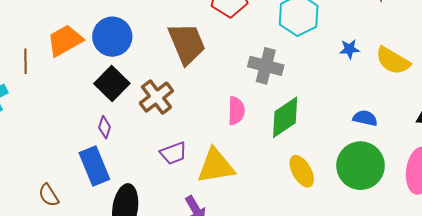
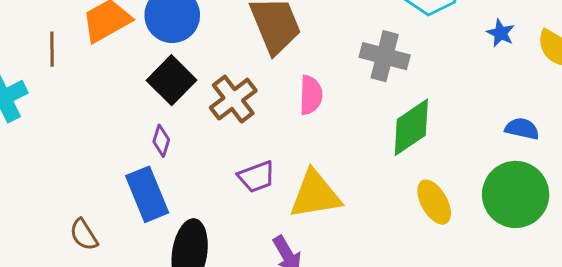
blue star: (349, 49) -> (501, 33), turned 30
pink semicircle: (236, 111) -> (311, 95), moved

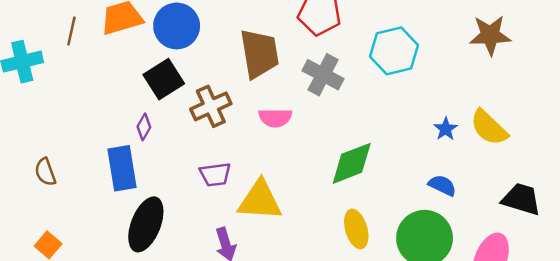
blue star: (501, 33) -> (446, 129), moved
gray cross: (385, 56) -> (323, 75), moved
pink semicircle: (311, 95) -> (275, 118), turned 76
brown semicircle: (84, 235) -> (45, 172), moved

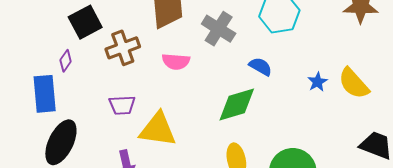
blue semicircle: (442, 185) -> (260, 67), moved

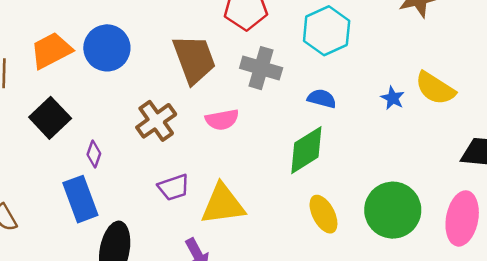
black square: (85, 22) -> (50, 118), moved

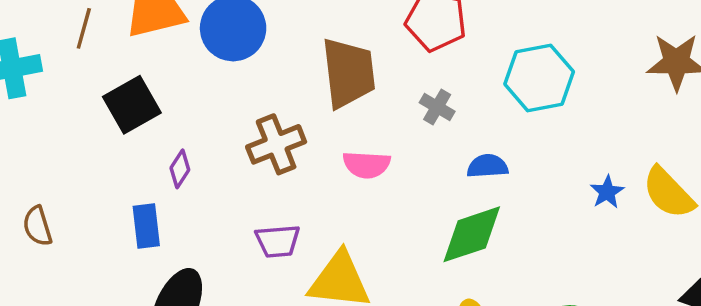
gray cross: (261, 68) -> (437, 107), size x0.6
blue semicircle: (322, 99) -> (487, 166), moved, turned -32
blue rectangle: (80, 199) -> (146, 226), size x0.7

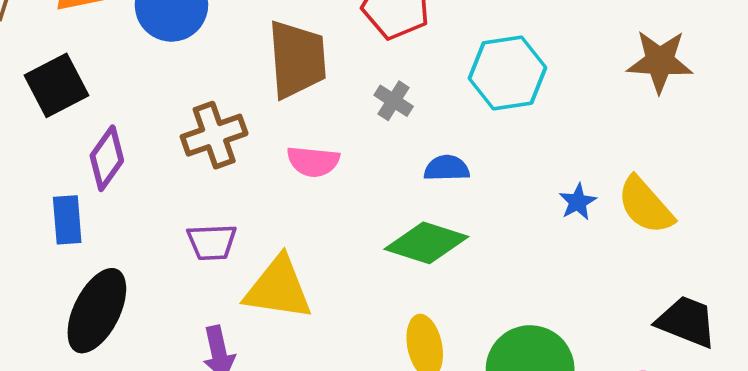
purple diamond: (180, 169) -> (107, 158), size x1.5
green diamond: (472, 234) -> (426, 243), turned 34

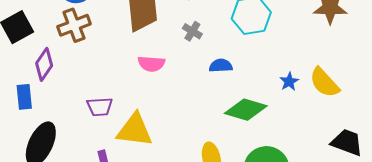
brown cross: (214, 135) -> (74, 25), moved
green diamond: (426, 243) -> (246, 110), moved

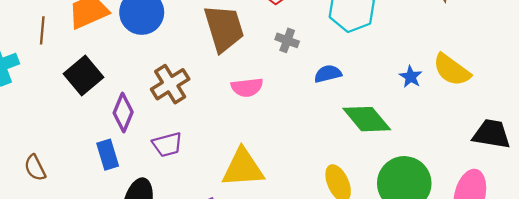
brown cross: (74, 25) -> (170, 84), moved
purple trapezoid: (100, 107) -> (167, 145), moved
green diamond: (246, 110) -> (367, 119), turned 45

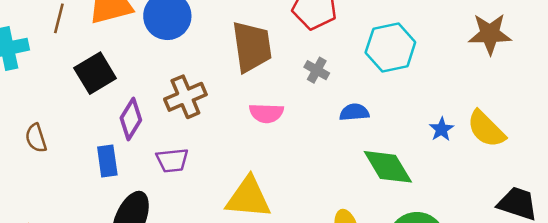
brown semicircle: (35, 168) -> (36, 138), moved

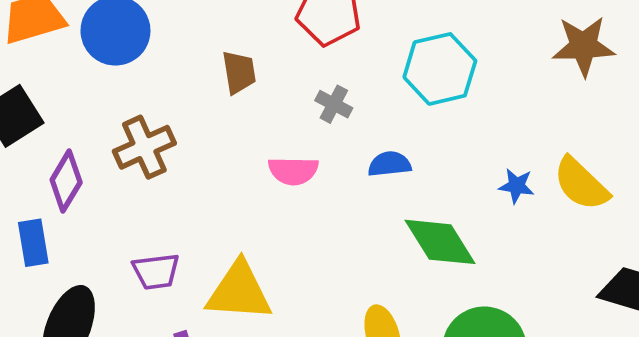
brown trapezoid: (252, 47) -> (239, 72), size x0.6
pink semicircle: (266, 113) -> (293, 171), moved
blue star: (442, 129) -> (517, 186), turned -30
purple trapezoid: (172, 160) -> (156, 271), moved

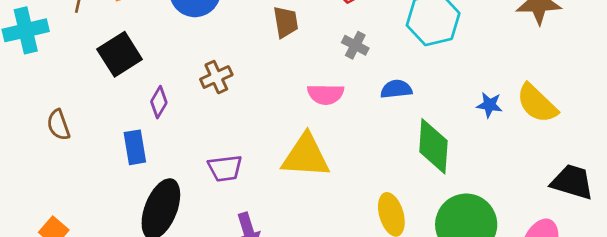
brown cross: (144, 147) -> (216, 77), size x0.7
purple diamond: (66, 181) -> (159, 102), size x0.7
green diamond: (440, 242) -> (433, 146), turned 36
yellow triangle: (239, 291) -> (306, 156), moved

